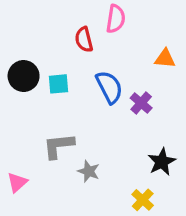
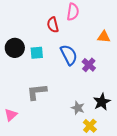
gray star: (89, 171) -> (78, 108), moved

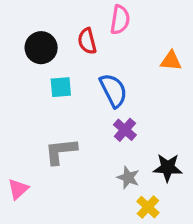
black circle: (15, 48) -> (41, 48), moved
purple cross: (89, 65) -> (125, 130), moved
black star: (102, 102) -> (168, 168), turned 30

